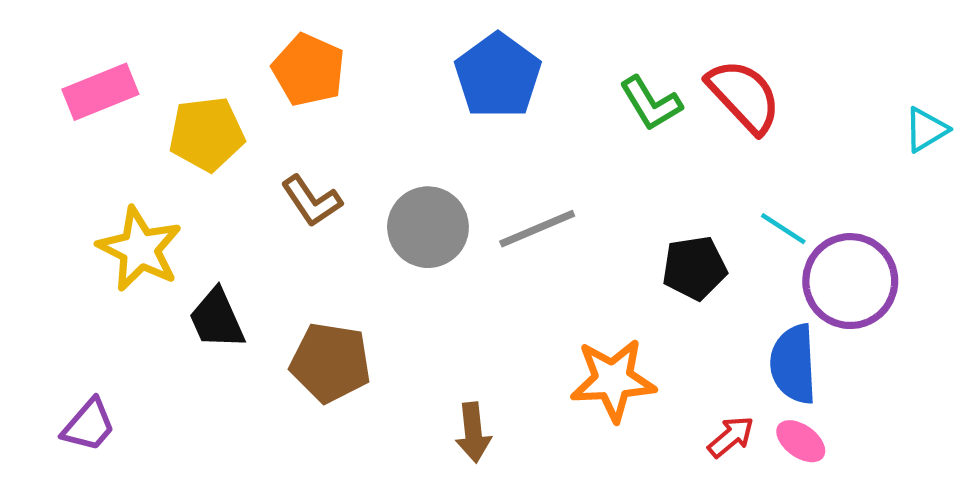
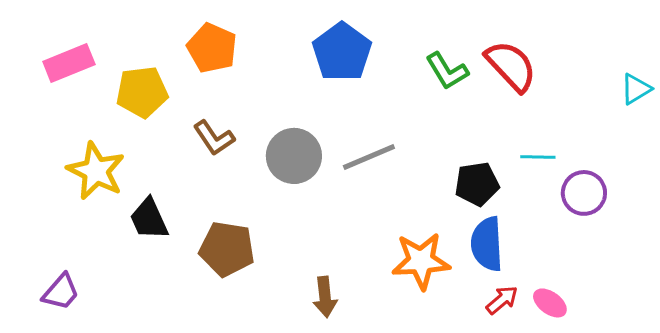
cyan line: (783, 229) -> (538, 157), turned -32
purple circle: (850, 281) -> (584, 193), size x0.7
blue semicircle: (793, 364) -> (487, 244), moved

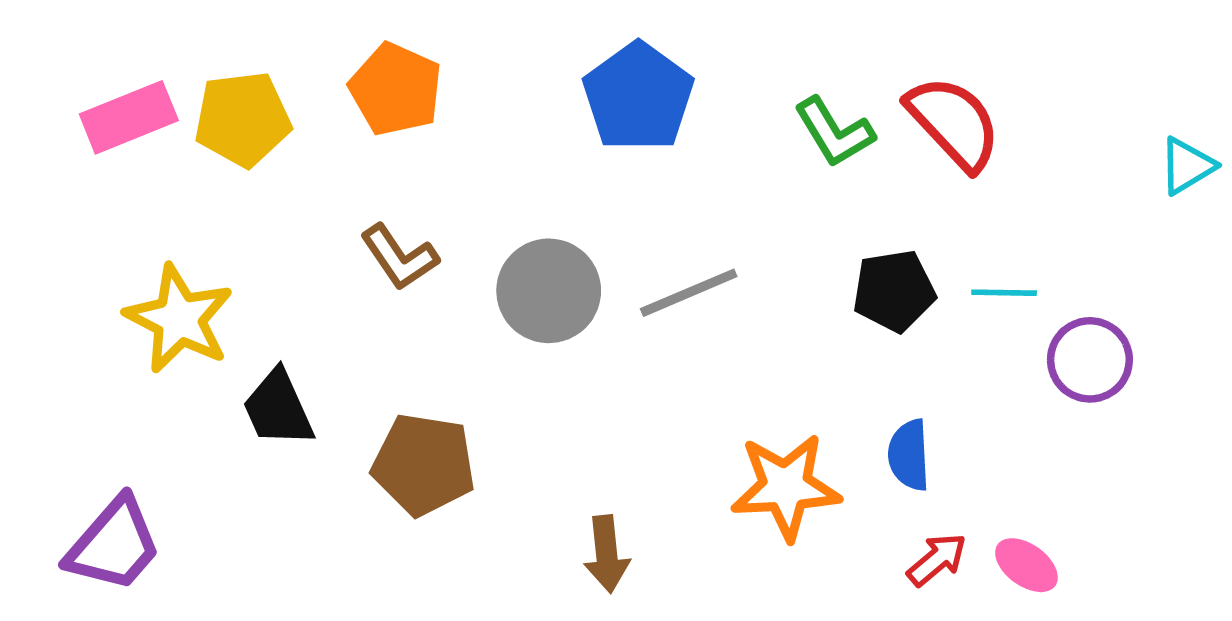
yellow pentagon: (142, 92) -> (243, 119), moved
black pentagon: (477, 184) -> (894, 291), moved
blue semicircle: (487, 244) -> (909, 455), size x0.7
purple trapezoid: (61, 292) -> (114, 545), size x1.4

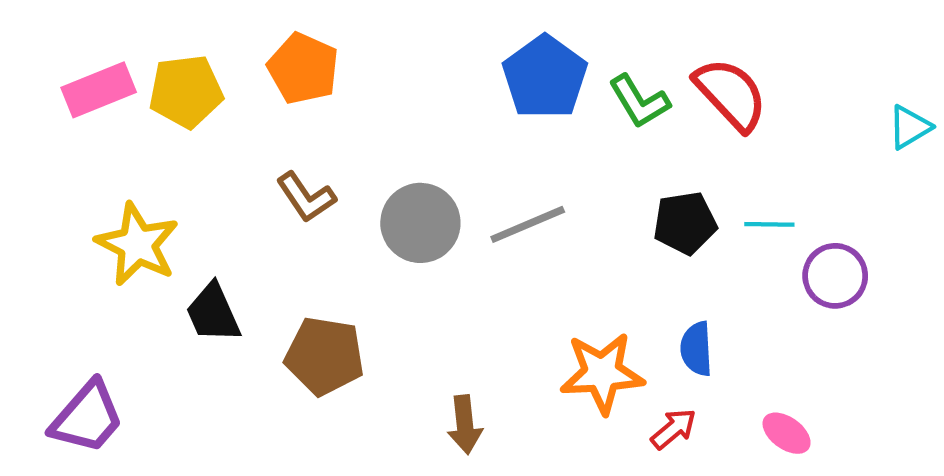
blue pentagon: (638, 97) -> (545, 77), moved
red arrow: (937, 560) -> (674, 429), moved

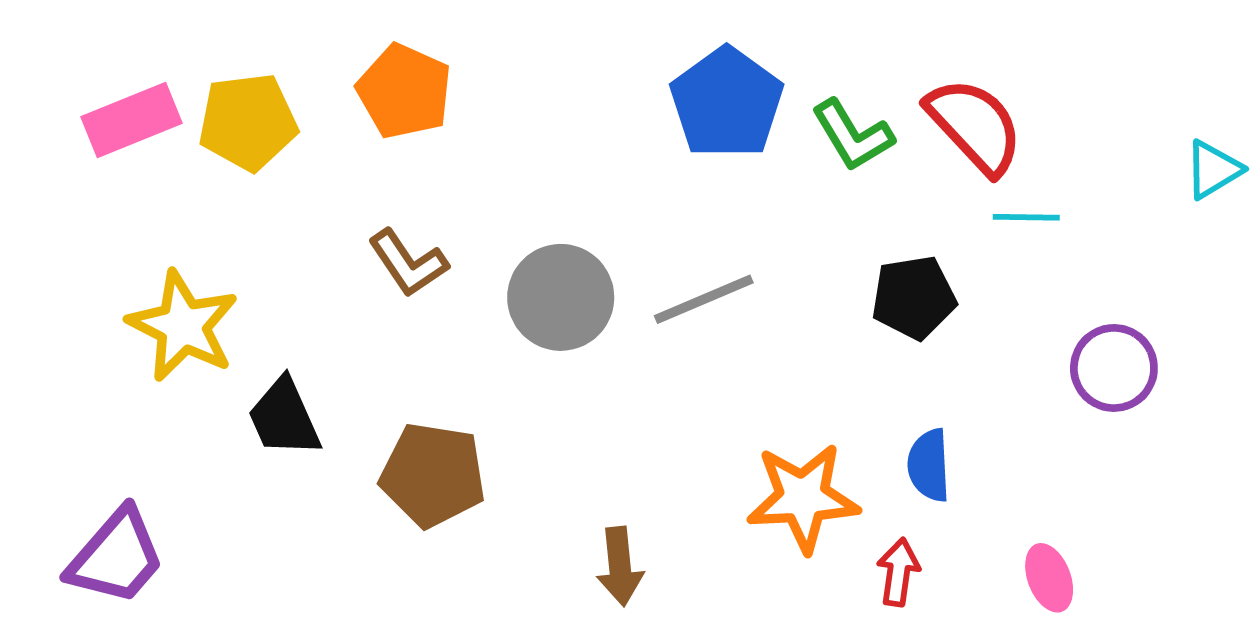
cyan line: (769, 224) -> (1026, 217), moved
red arrow: (674, 429) -> (898, 572), turned -42
pink ellipse: (787, 433) -> (1049, 578), turned 33

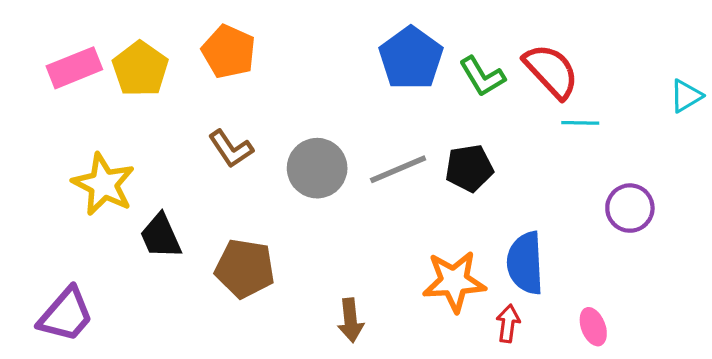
yellow pentagon: (248, 122) -> (140, 69), turned -30
black pentagon: (914, 297) -> (469, 168), moved
blue semicircle: (929, 465) -> (525, 263), size x1.5

